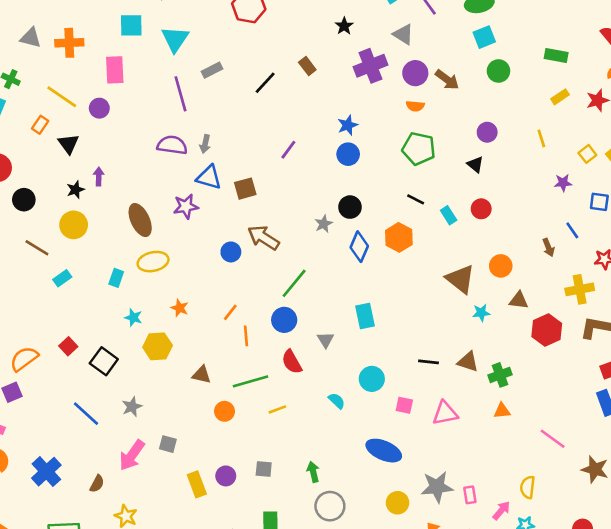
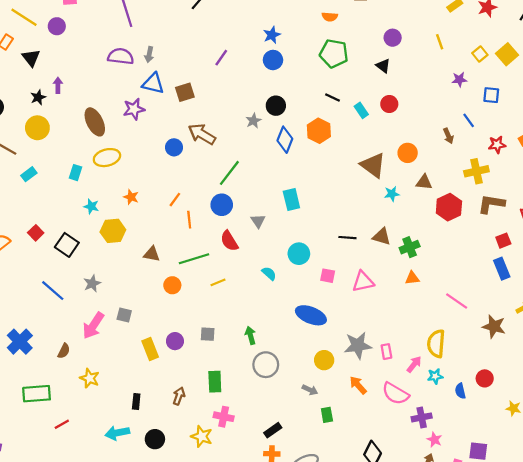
yellow semicircle: (528, 487) -> (436, 344), size x1.4

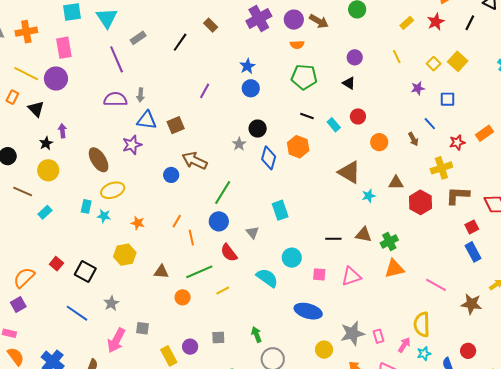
purple circle: (57, 26) -> (56, 79), size x1.5
orange circle: (408, 153) -> (379, 142), moved
cyan star: (91, 206) -> (104, 216), moved
cyan semicircle: (269, 273) -> (267, 278), size x1.6
orange triangle: (412, 278) -> (394, 269), size x1.5

